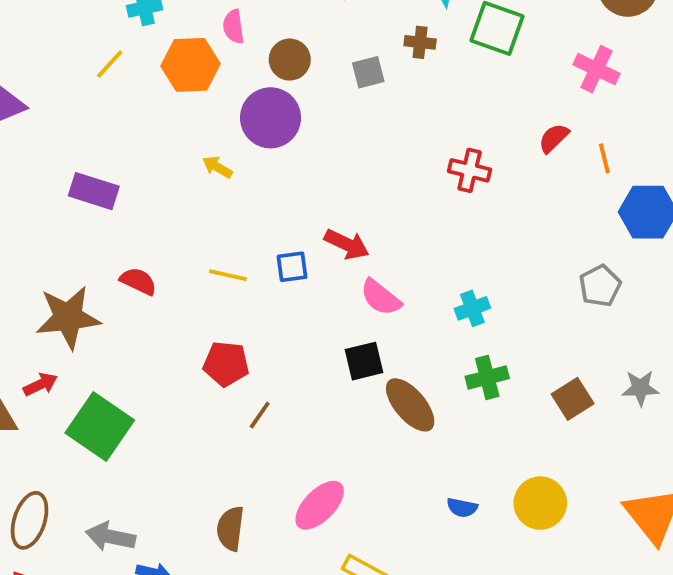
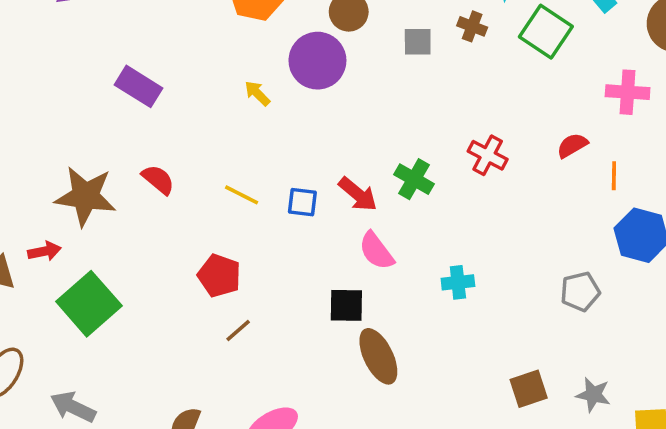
pink cross: (596, 69) -> (628, 92), turned -36
green cross: (487, 377) -> (414, 179), moved, turned 30

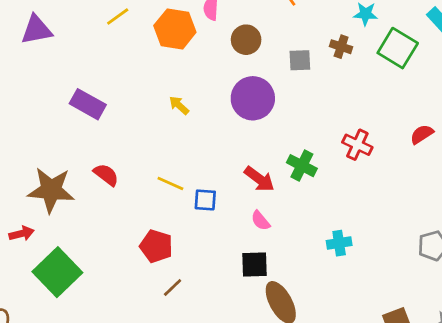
purple circle: (317, 61) -> (253, 98), moved
blue square: (302, 202) -> (205, 200), moved
pink semicircle: (376, 251) -> (260, 221), moved, size x0.7

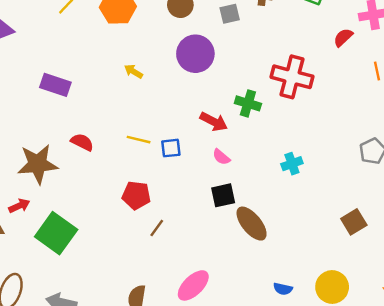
red semicircle: (422, 134) -> (343, 37), moved
red cross: (357, 145) -> (292, 77), size x1.6

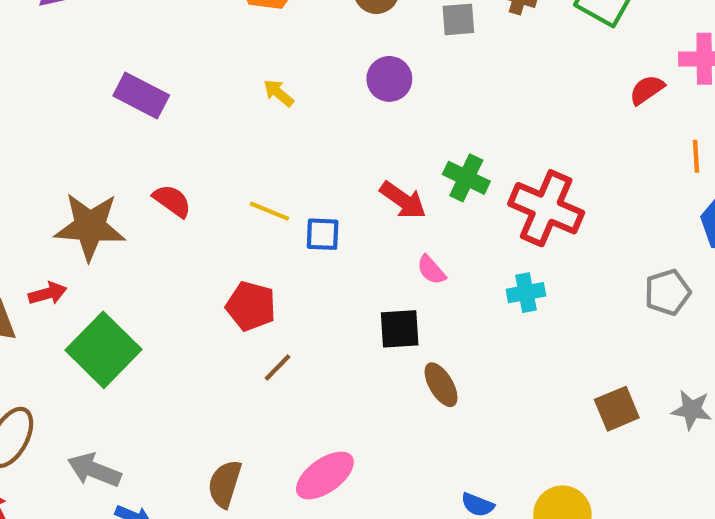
purple circle: (195, 54) -> (389, 79), size x0.7
red cross: (292, 77) -> (546, 208), moved
pink semicircle: (221, 157) -> (431, 270), moved
brown ellipse: (252, 224) -> (441, 385), size x0.7

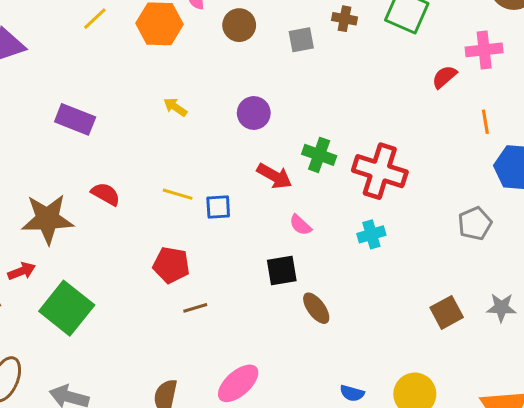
purple circle: (389, 79) -> (254, 113), moved
brown line: (277, 367) -> (195, 308), turned 35

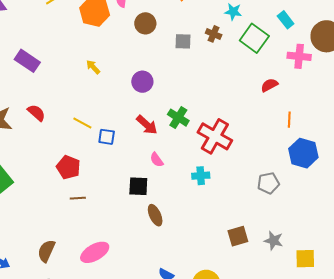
pink cross: (484, 50) -> (299, 56), moved

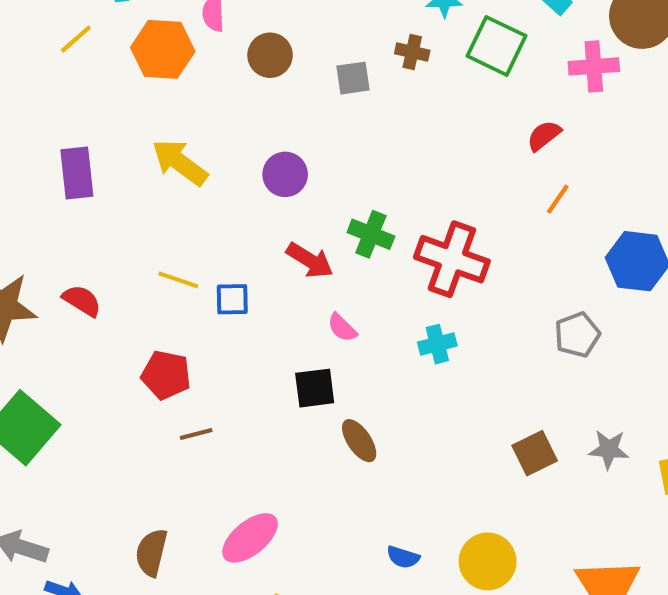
purple rectangle: (27, 61) -> (77, 173), moved, turned 60
yellow arrow: (93, 67) -> (180, 162), size x1.8
red semicircle: (36, 113) -> (82, 301), moved
orange line: (289, 120) -> (558, 199), moved, turned 42

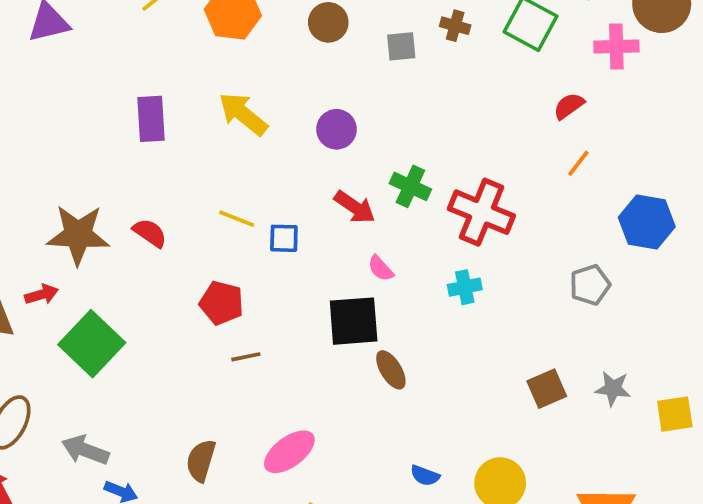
black square: (315, 388) -> (354, 321), size x1.4

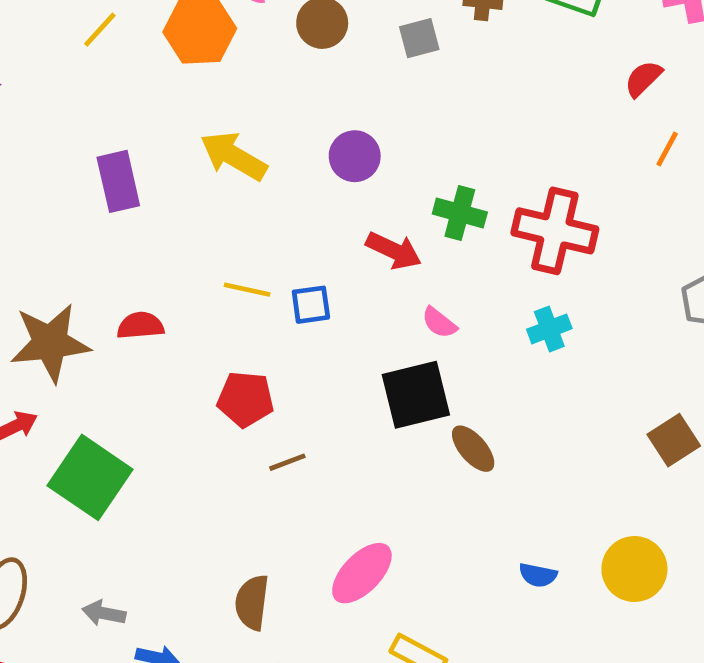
red semicircle: (150, 233) -> (140, 326), turned -30
gray arrow: (85, 450) -> (104, 613), size x0.7

